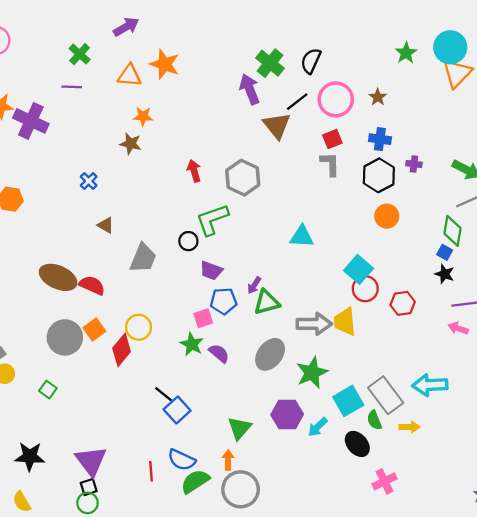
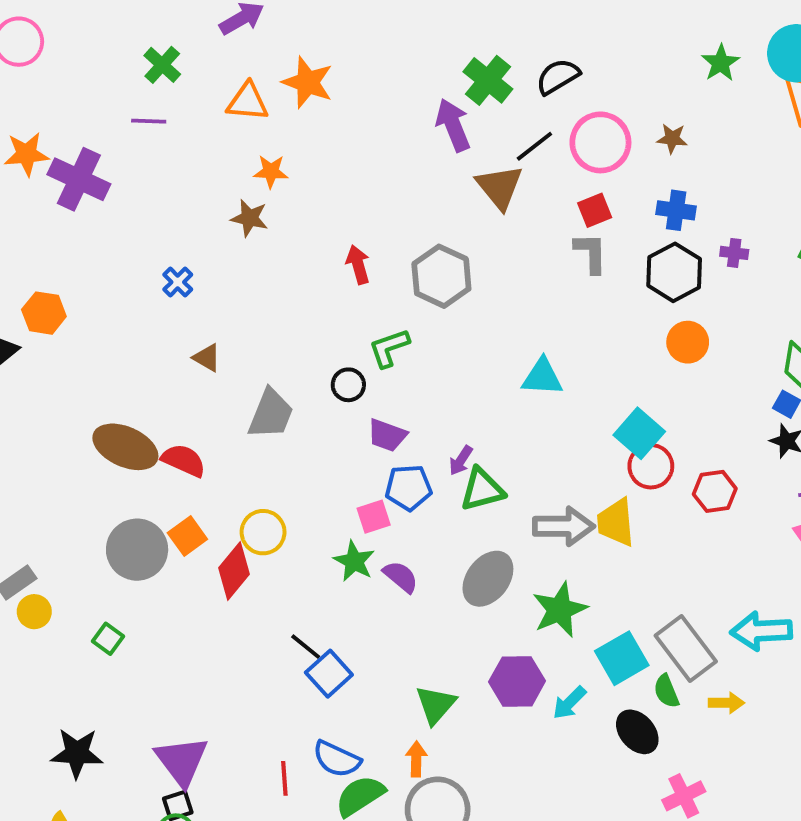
black semicircle: (311, 61) -> (558, 77), turned 35
brown star: (378, 97) -> (672, 139), turned -30
green L-shape: (212, 220) -> (389, 348), size x0.7

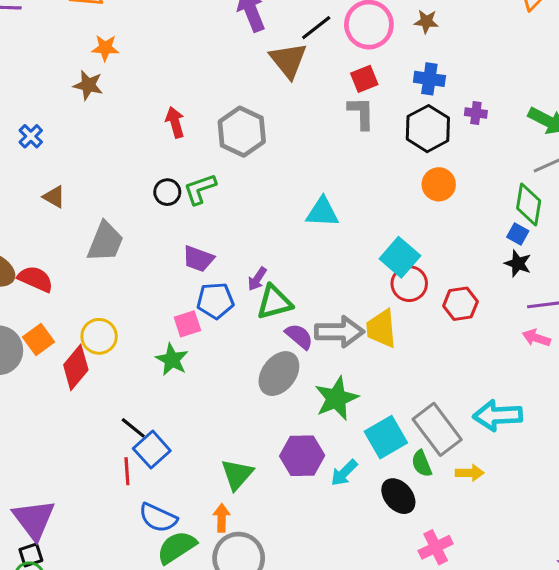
black circle: (348, 385) -> (167, 192), moved
purple semicircle: (401, 577) -> (299, 336), moved
red line: (284, 778) -> (127, 471), moved

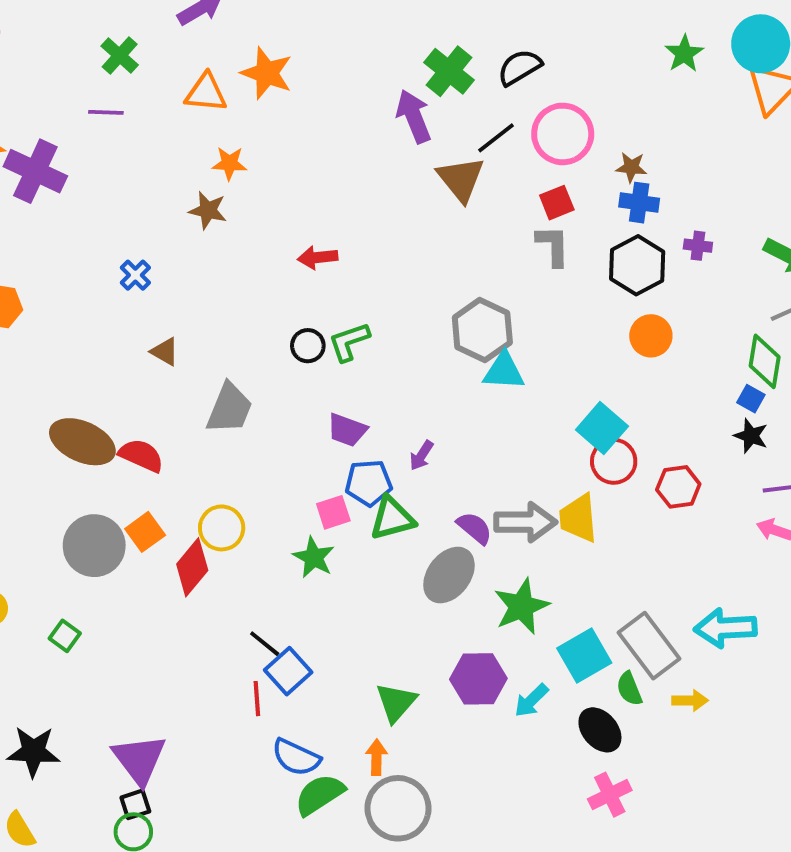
brown star: (426, 22) -> (631, 167), moved
red arrow: (175, 122) -> (318, 257), turned -80
gray hexagon: (242, 132) -> (482, 330), moved
green triangle: (274, 302) -> (392, 518), moved
pink cross: (436, 547) -> (610, 795), moved

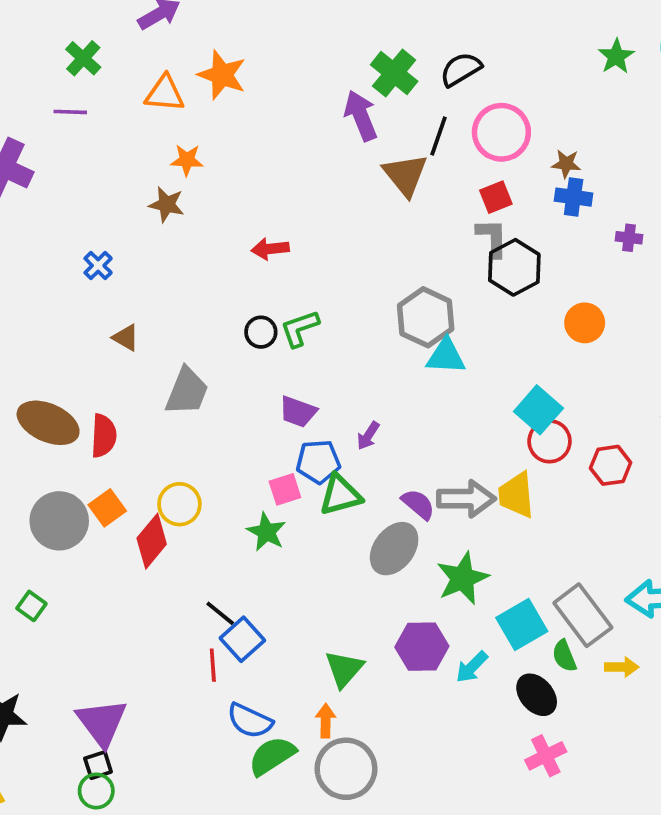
black line: (496, 138) -> (439, 136), turned -33
black hexagon: (637, 265) -> (514, 267), moved
red semicircle: (141, 455) -> (104, 436), turned 69

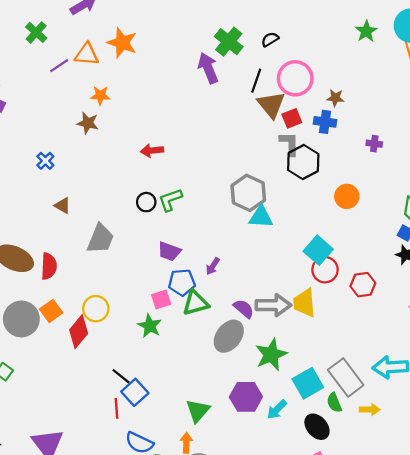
black semicircle: (461, 69) -> (270, 39), size x0.7
purple line: (70, 112) -> (59, 66), moved, turned -36
brown triangle: (405, 175) -> (271, 105), moved
blue cross: (574, 197) -> (325, 122), moved

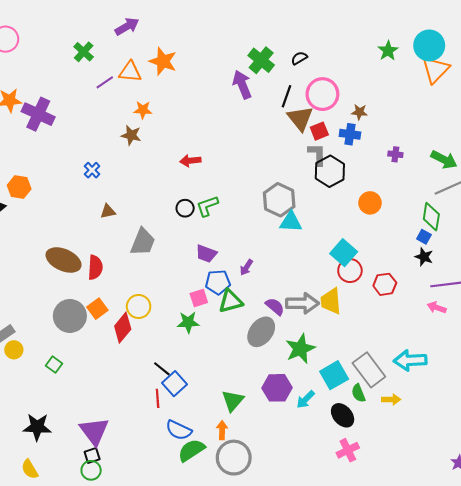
brown triangle: (63, 206) -> (108, 211), turned -42
green star: (150, 326) -> (188, 322), turned -30

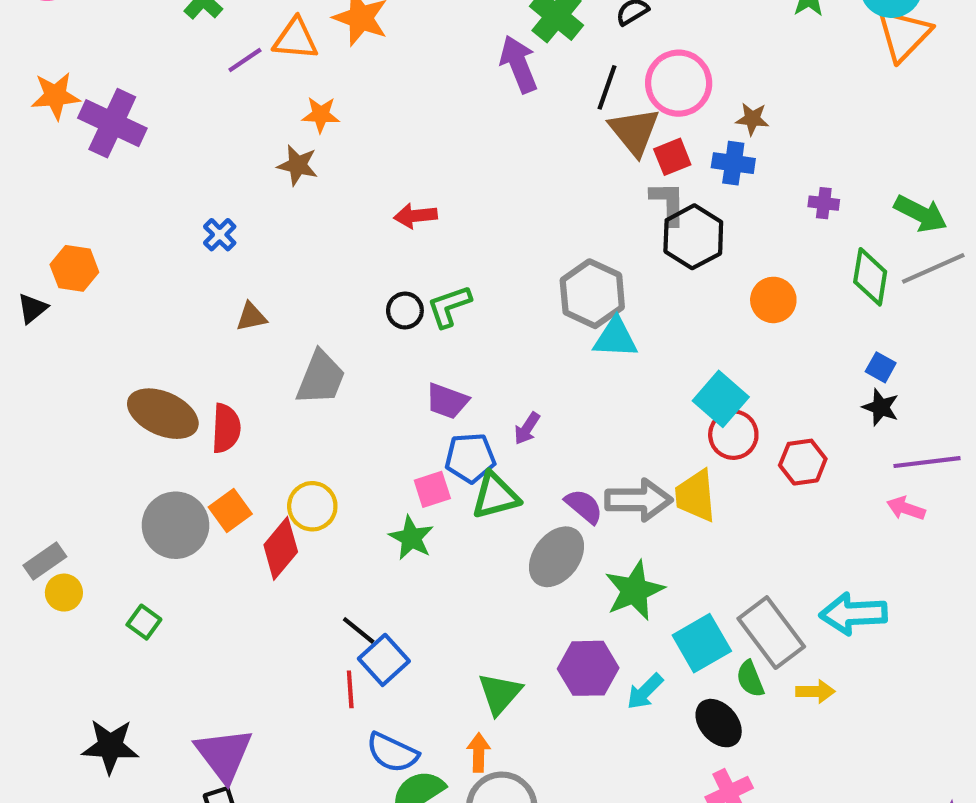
green diamond: (431, 217) -> (870, 277), moved
green star: (188, 322) -> (411, 538), turned 30

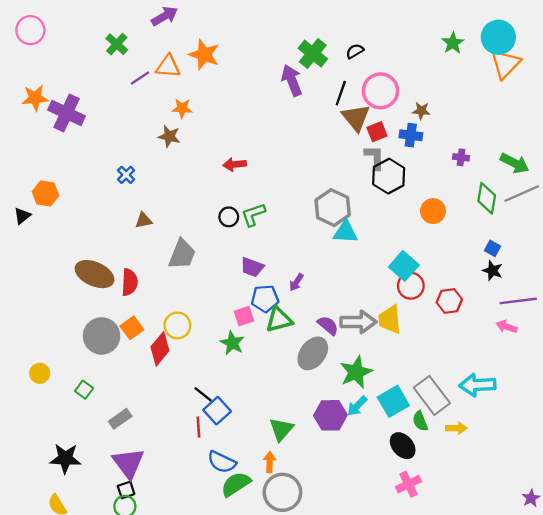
gray rectangle: (45, 561) -> (120, 419), moved
cyan arrow: (645, 691) -> (357, 406), moved

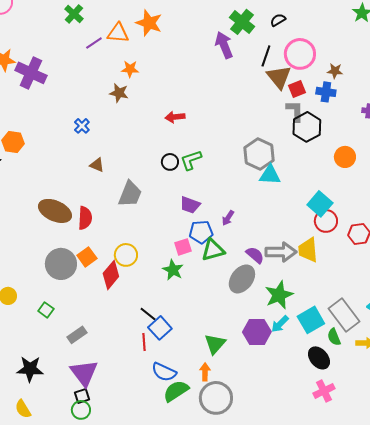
brown triangle: (144, 220) -> (97, 165), turned 35

